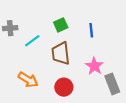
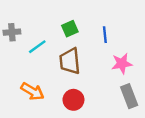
pink star: (94, 66) -> (122, 64), moved, turned 30

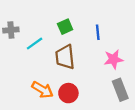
orange arrow: (32, 91) -> (42, 90), moved

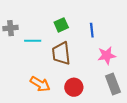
cyan line: (35, 44) -> (33, 41), turned 35
red circle: (68, 93) -> (74, 87), moved

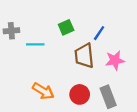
blue line: (92, 30) -> (99, 33), turned 40
brown trapezoid: (61, 53) -> (84, 56), moved
gray rectangle: (113, 84) -> (108, 97), moved

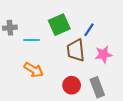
green square: (66, 27) -> (59, 25), size x1.5
orange arrow: (43, 91) -> (34, 70), moved

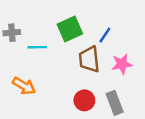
orange arrow: (34, 70) -> (24, 86), moved

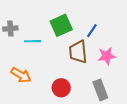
red circle: (84, 100) -> (61, 88), moved

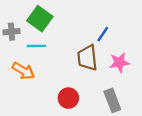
green square: (61, 25) -> (40, 19), moved, turned -30
orange arrow: (21, 75) -> (23, 71), moved

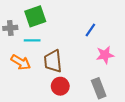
green square: (40, 19) -> (35, 16), turned 35
brown trapezoid: (87, 58) -> (53, 61), moved

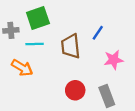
brown trapezoid: (53, 61) -> (71, 46), moved
red circle: (60, 86) -> (75, 90), moved

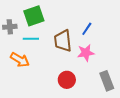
pink star: (114, 60) -> (86, 53), moved
gray rectangle: (107, 96) -> (107, 81), moved

